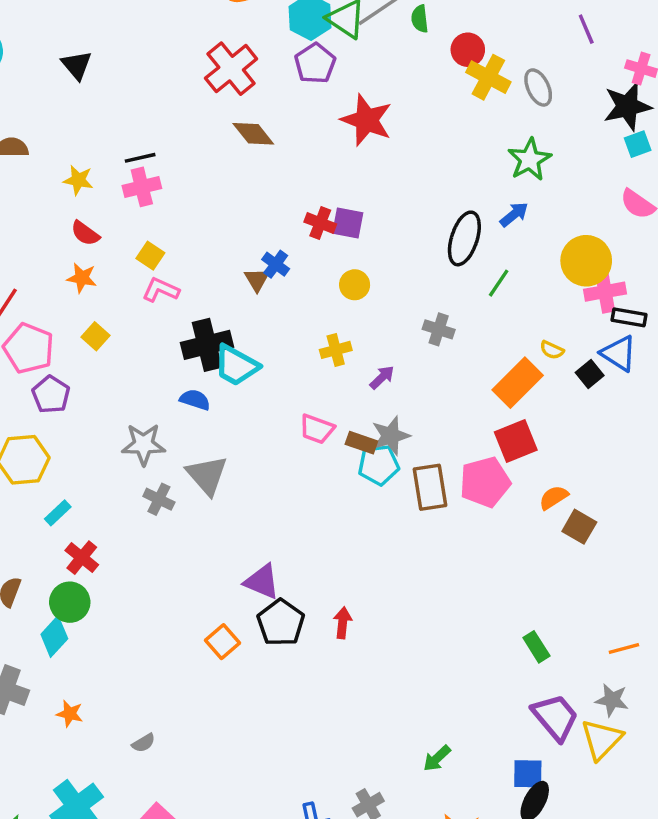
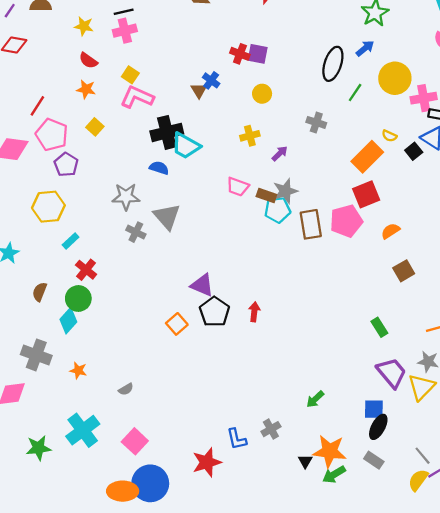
yellow circle: (586, 261) -> (395, 78), moved
pink L-shape: (161, 290) -> (137, 97), size x1.4
brown square: (579, 527) -> (404, 271), moved, turned 30

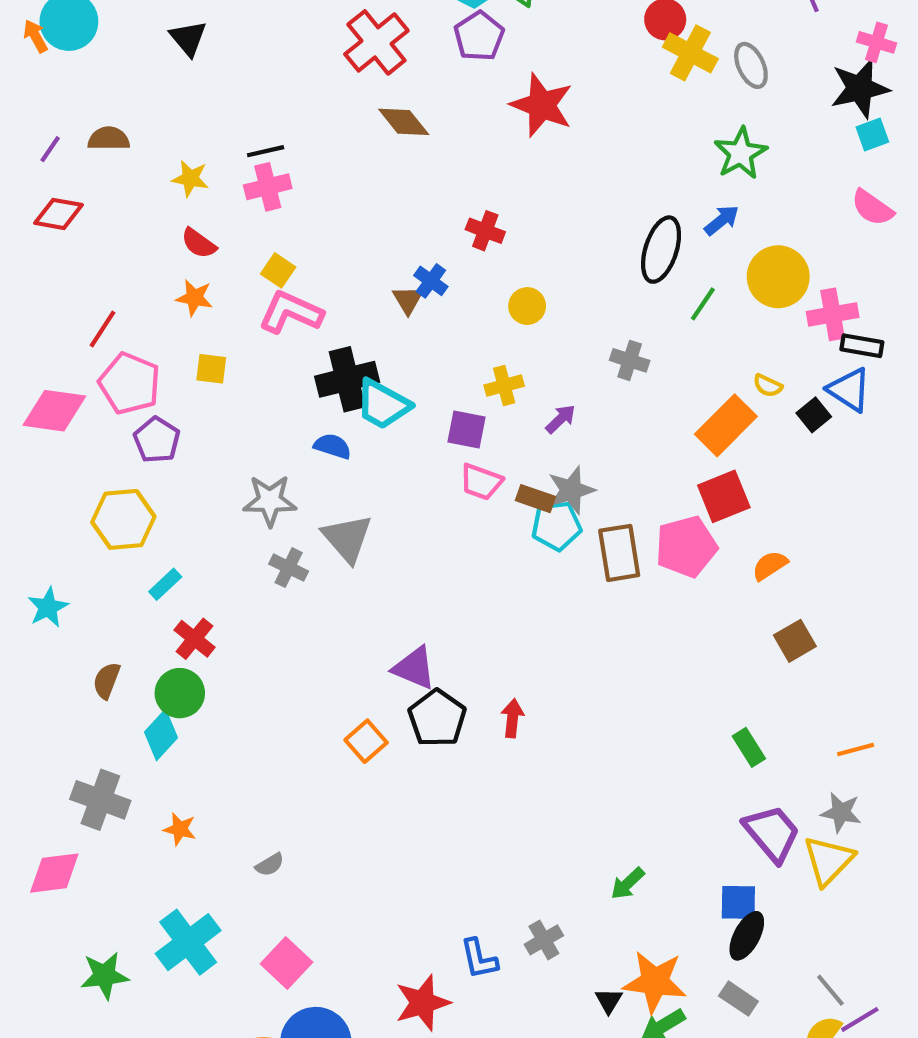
purple square: (258, 54) -> (466, 429), moved
yellow square: (95, 127) -> (211, 369), turned -35

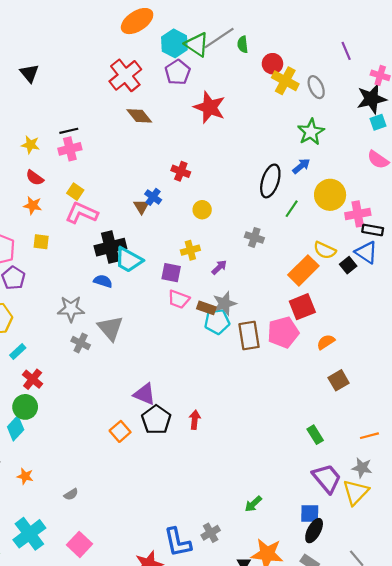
yellow semicircle: (768, 386) -> (325, 250), size x1.5
blue L-shape: (479, 959) -> (178, 542), size x1.4

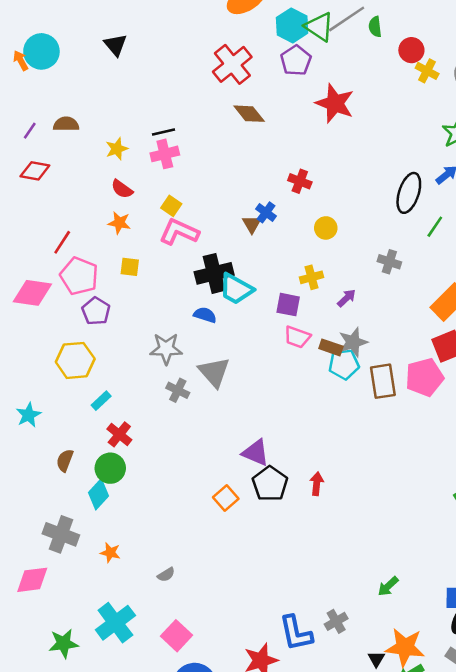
black triangle: (29, 73) -> (115, 45), moved
yellow cross: (285, 81) -> (427, 71), size x0.7
yellow star: (30, 145) -> (117, 149), turned -30

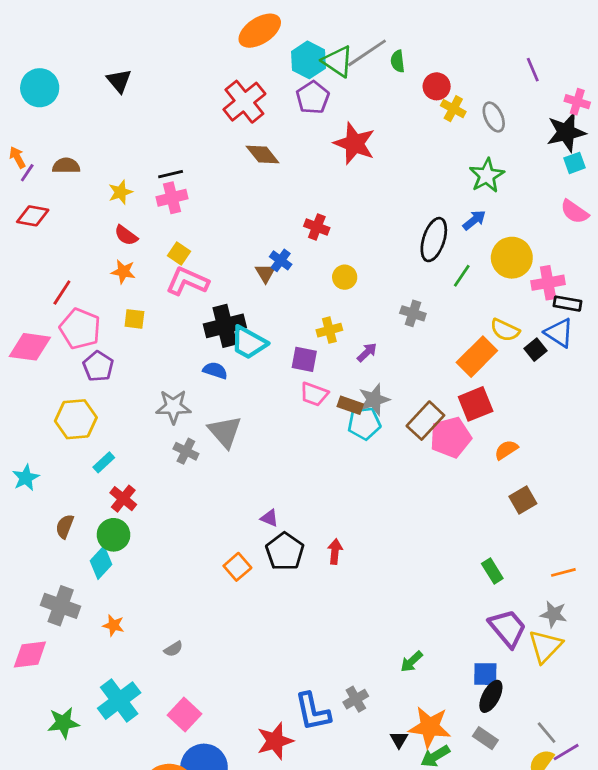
orange arrow: (21, 61) -> (17, 157), moved
brown rectangle: (383, 381) -> (425, 421), moved, turned 52
purple triangle: (256, 453) -> (269, 518), size x0.6

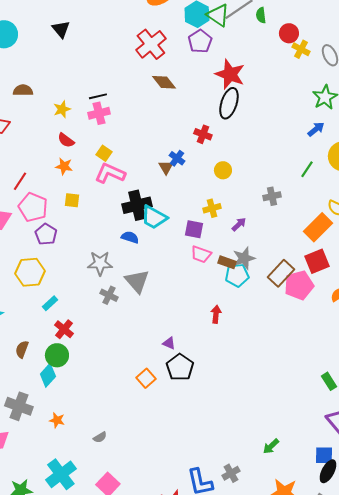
black ellipse: (434, 240) -> (229, 103), moved
gray cross: (413, 313) -> (272, 196), turned -30
red arrow: (335, 552) -> (216, 314), moved

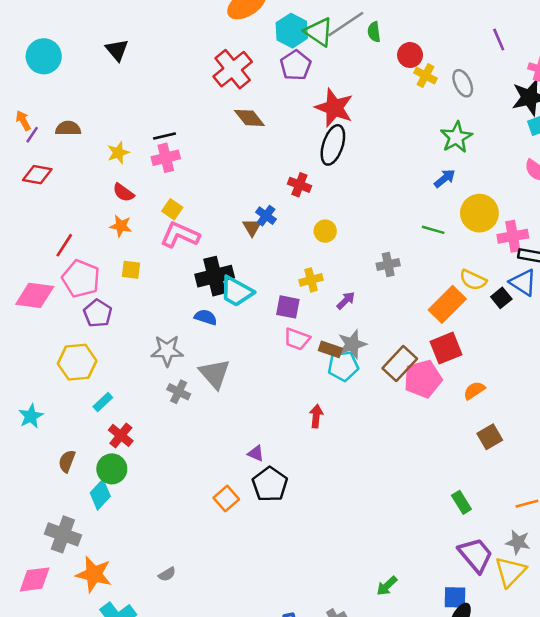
green line: (307, 169) -> (433, 230), turned 72
orange star: (57, 420) -> (94, 574), moved, size x1.8

